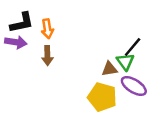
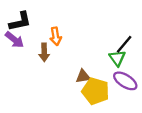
orange arrow: (47, 29) -> (56, 36), moved
purple arrow: (16, 42) -> (14, 40), turned 30
brown triangle: (109, 69) -> (83, 76), moved

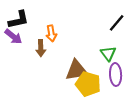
black line: (124, 44) -> (117, 23), moved
brown triangle: (83, 76) -> (77, 70), size x1.6
purple ellipse: (125, 81) -> (116, 75), turned 55

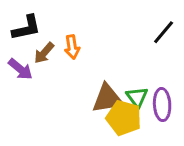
purple arrow: (13, 37) -> (20, 69), moved
brown arrow: (41, 48) -> (44, 53), moved, turned 42
green triangle: (108, 53) -> (137, 97), moved

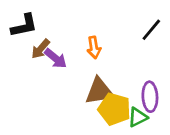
orange arrow: (72, 47) -> (94, 47), moved
purple arrow: (20, 69) -> (56, 58), moved
green triangle: (137, 97) -> (138, 117), moved, turned 40

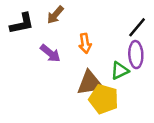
brown arrow: (41, 49) -> (55, 15), moved
purple ellipse: (150, 97) -> (136, 55), moved
green triangle: (138, 117) -> (120, 71), moved

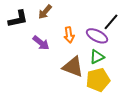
purple ellipse: (136, 55) -> (97, 36), moved, turned -60
brown triangle: (90, 83) -> (73, 67), turned 30
yellow pentagon: (104, 99) -> (98, 80), moved, turned -30

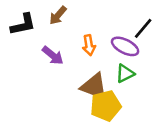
yellow pentagon: (98, 80) -> (106, 106), moved

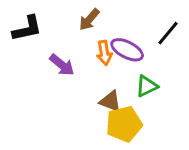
brown arrow: (58, 15) -> (89, 19), moved
purple ellipse: (125, 46) -> (127, 50), moved
brown triangle: (94, 86) -> (110, 101), size x0.7

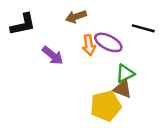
brown arrow: (89, 19) -> (76, 17), turned 30
black line: (168, 33) -> (143, 28), turned 65
brown triangle: (110, 101) -> (123, 89), moved

